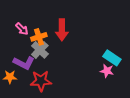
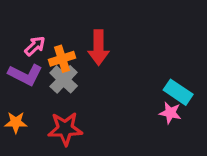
pink arrow: (22, 29) -> (35, 46), turned -88
purple L-shape: (24, 63) -> (25, 75), moved

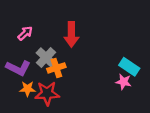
orange cross: (62, 59) -> (56, 68), moved
purple L-shape: (25, 75) -> (18, 68), moved
orange star: (16, 122) -> (27, 89), moved

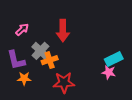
cyan rectangle: (129, 67) -> (114, 59), turned -60
purple L-shape: (18, 68) -> (16, 60), turned 50
red star: (47, 93) -> (64, 83), moved

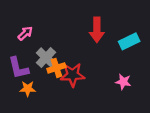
red arrow: (63, 31) -> (97, 30), moved
cyan rectangle: (114, 59) -> (129, 41), moved
red star: (64, 83) -> (73, 75), moved

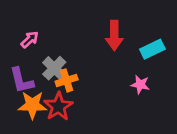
red star: (73, 75) -> (58, 106), moved, turned -30
pink star: (123, 82) -> (140, 85), moved
orange star: (28, 89) -> (32, 105), size x1.5

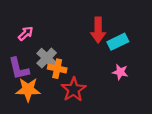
cyan rectangle: (152, 49) -> (118, 42), moved
orange cross: (67, 80) -> (57, 69), turned 30
red star: (58, 106) -> (74, 90), moved

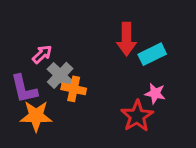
pink arrow: (26, 34) -> (42, 54), moved
red star: (74, 90) -> (137, 116), moved

